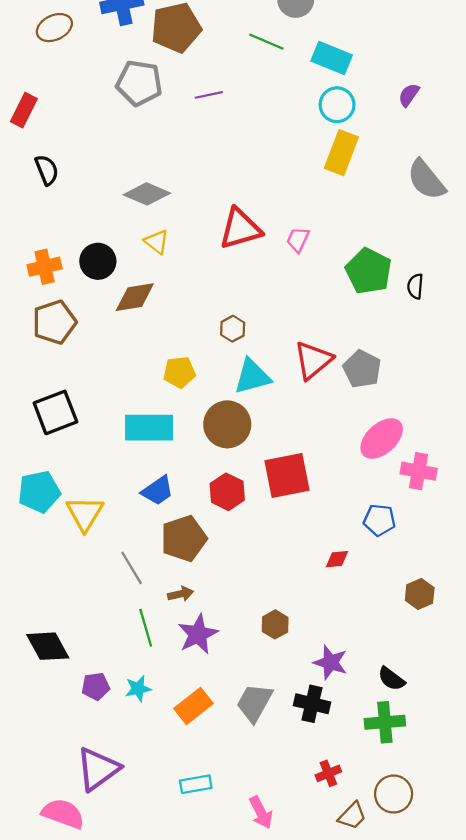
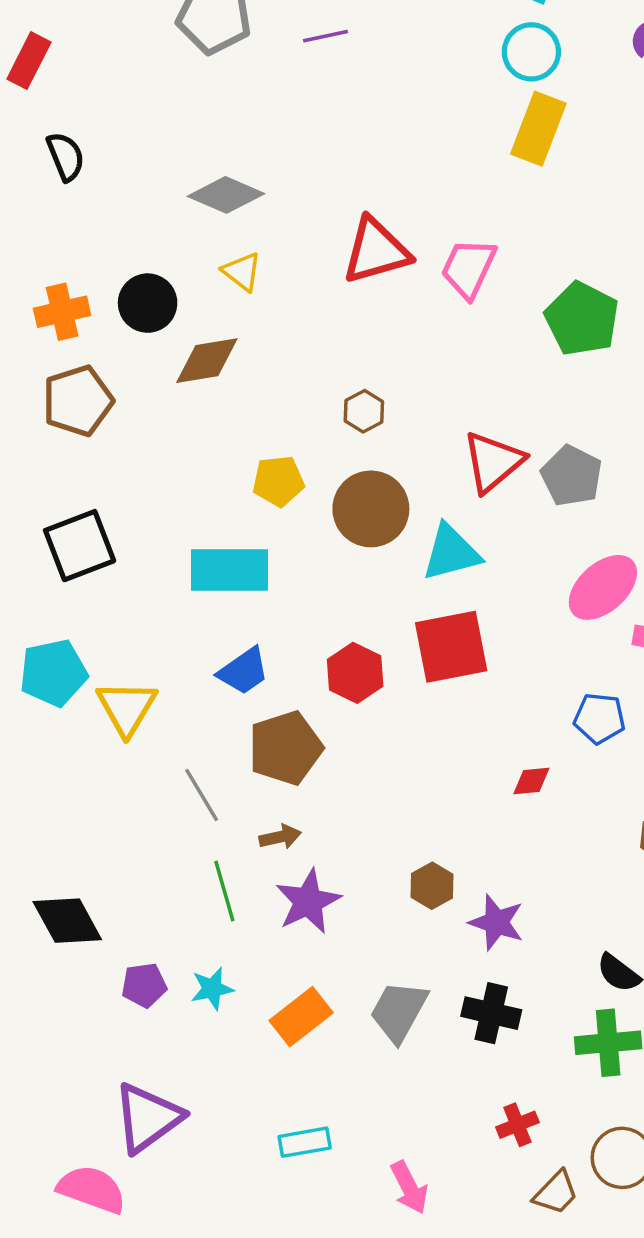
pink trapezoid: (298, 240) -> (469, 268), size x1.5
cyan triangle: (252, 377) -> (451, 553), moved
brown circle: (227, 424) -> (371, 509), moved
purple star: (331, 662) -> (496, 922), moved

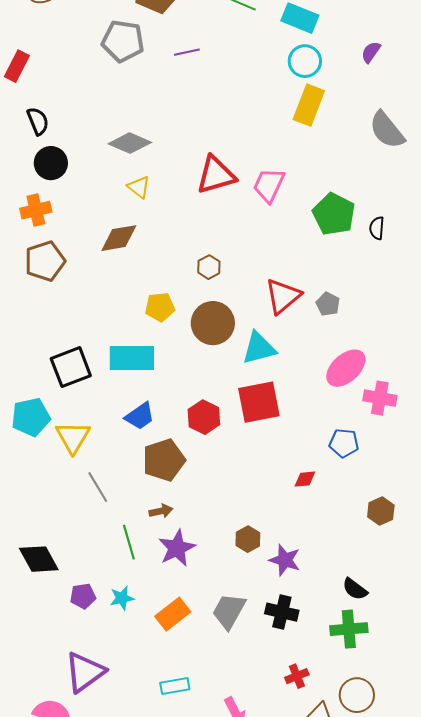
black circle: (148, 303) -> (51, 163), moved
gray pentagon: (571, 476) -> (328, 304), size x0.7
black square: (80, 546) -> (71, 367), moved
gray line: (202, 795) -> (98, 487), moved

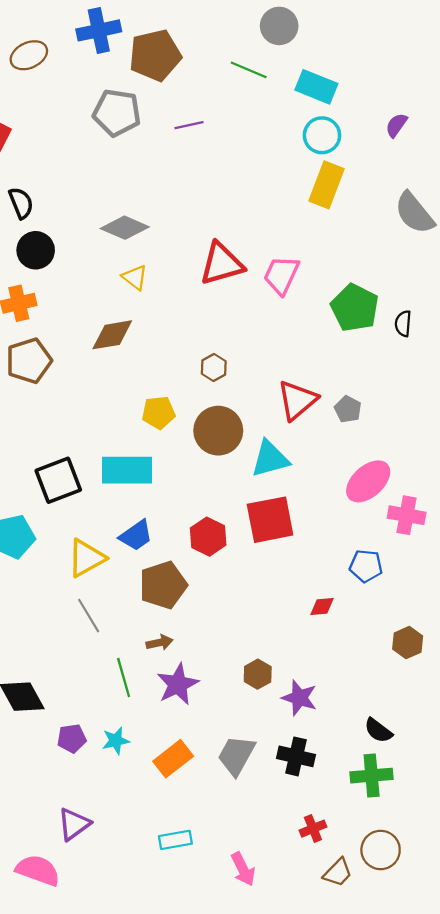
yellow triangle: (73, 437) -> (86, 558), moved, turned 30
purple triangle: (85, 672) -> (74, 824), size x0.7

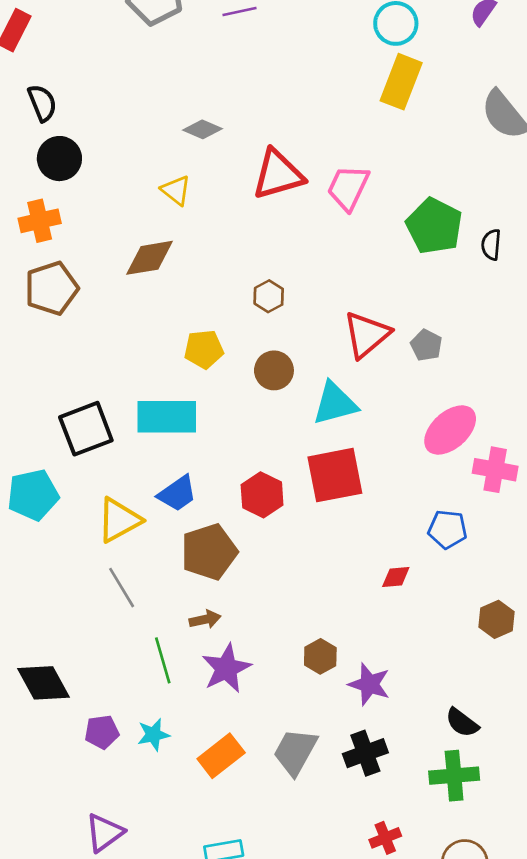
gray diamond: (125, 228) -> (202, 129), moved, size x0.7
brown circle: (218, 431) -> (274, 370), size x0.7
black cross: (296, 756) -> (365, 753), turned -33

